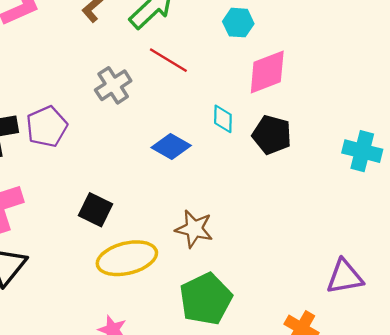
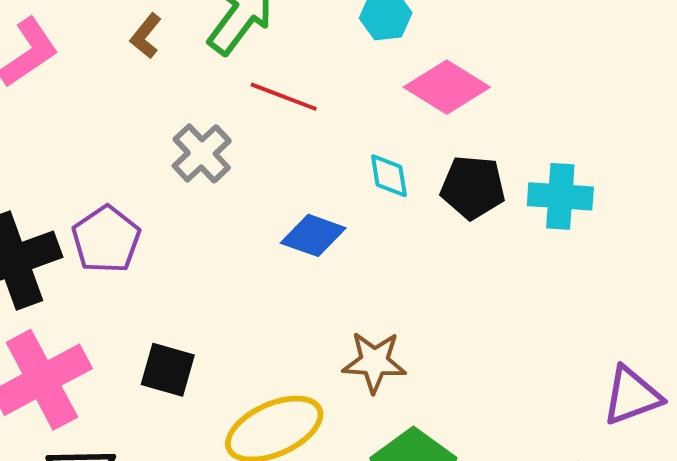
pink diamond: (267, 72) -> (447, 87), turned 63
cyan cross: (362, 151) -> (560, 196), moved
black square: (96, 210) -> (168, 370), moved

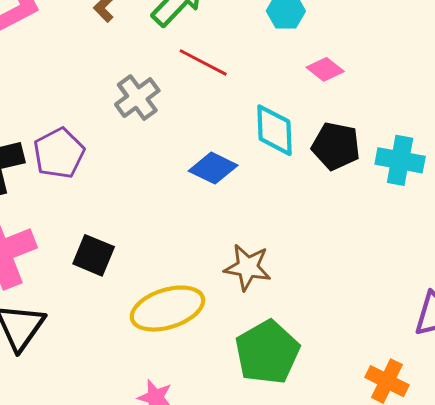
pink diamond: (447, 87) -> (325, 69), size x0.6
cyan diamond: (389, 176) -> (274, 130), size x1.5

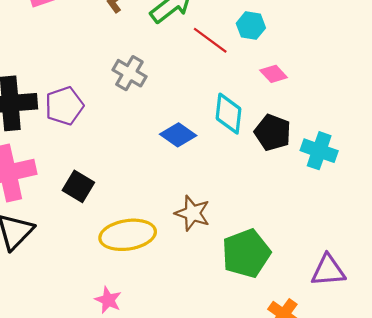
red line: (203, 62) -> (210, 40), moved
gray cross: (137, 98) -> (129, 73), turned -32
green pentagon: (267, 352) -> (246, 253), moved

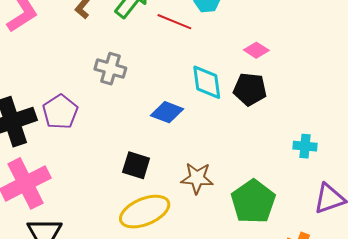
pink diamond: (274, 74) -> (256, 50), moved
cyan cross: (319, 151) -> (305, 146), moved, size x0.7
black square: (78, 186) -> (136, 165), moved

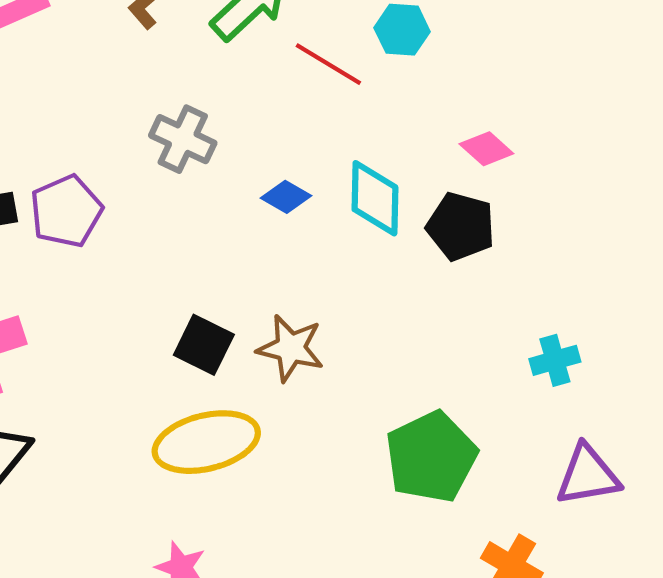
blue diamond: (167, 112) -> (286, 197), moved, size x0.7
cyan cross: (305, 146) -> (555, 360), turned -30
brown star: (197, 178) -> (291, 348), moved

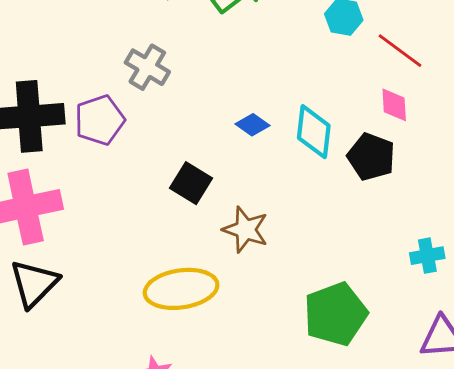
red line: (328, 64) -> (400, 51), moved
gray cross: (183, 139) -> (147, 67), moved
pink diamond: (486, 149) -> (394, 105), turned 39
black square: (204, 345) -> (191, 183), moved

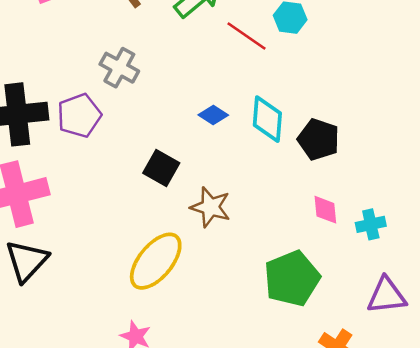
red line: (400, 51) -> (247, 36), moved
pink diamond: (394, 105) -> (325, 210), moved
yellow ellipse: (181, 289) -> (156, 261), turned -40

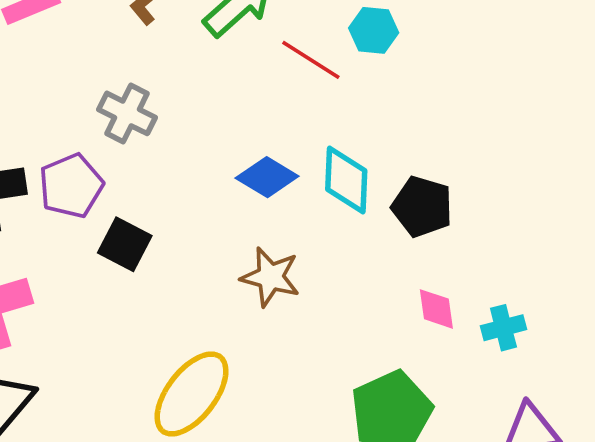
blue diamond: (213, 115) -> (267, 177), size x1.4
black square: (161, 168) -> (125, 244), moved
brown star: (210, 207) -> (270, 277), moved

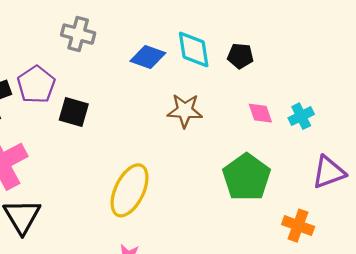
gray cross: (127, 113) -> (78, 34), moved
black pentagon: (422, 207) -> (240, 56), size x0.7
brown star: (270, 277) -> (185, 111), moved

